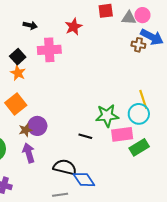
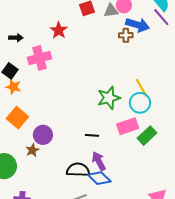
green star: (107, 116) -> (109, 98), moved
brown star: (25, 130) -> (32, 150), moved
purple arrow: (29, 153) -> (99, 161), moved

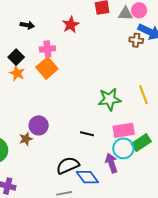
pink cross: (40, 58) -> (47, 49), size x0.7
cyan circle: (140, 103) -> (123, 148), moved
orange square: (17, 118) -> (47, 68), moved
purple arrow: (99, 161) -> (111, 163), moved
black semicircle: (78, 170) -> (68, 165), turned -35

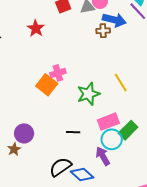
pink cross: (47, 49) -> (58, 73), moved
orange square: (47, 68) -> (47, 85), moved

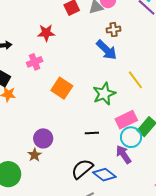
blue arrow: (114, 20) -> (107, 50), moved, turned 35
red star: (36, 28) -> (46, 33), turned -30
pink cross: (58, 73) -> (35, 62), moved

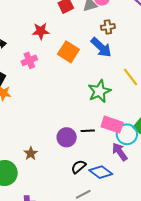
orange square: (62, 88) -> (68, 52), moved
pink rectangle: (126, 120) -> (112, 125), moved, turned 45
purple circle: (43, 138) -> (67, 137), moved
black semicircle: (82, 169) -> (79, 167), size x0.7

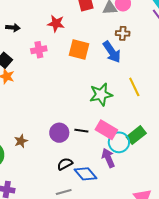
orange square: (68, 52) -> (79, 49), turned -30

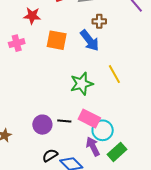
green rectangle: (136, 135) -> (117, 152), moved

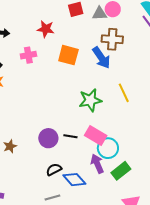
brown cross: (99, 21) -> (112, 39), size x1.5

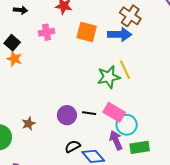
brown cross: (112, 39) -> (130, 16), turned 30
blue arrow: (101, 58) -> (120, 34), turned -55
yellow line: (124, 93) -> (125, 70), moved
green rectangle: (121, 171) -> (140, 147), turned 30

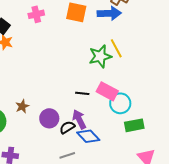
purple circle: (67, 115) -> (49, 118), moved
purple arrow: (116, 140) -> (79, 119), moved

